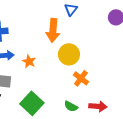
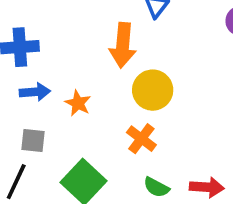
orange cross: (81, 78) -> (141, 139), moved

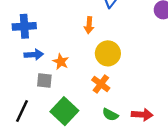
orange arrow: (123, 45) -> (89, 25), size x0.6
gray square: (33, 141) -> (44, 80), moved

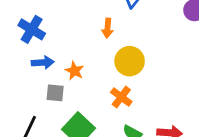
blue cross: (24, 26) -> (32, 29), turned 35

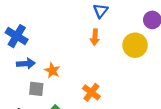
orange arrow: (108, 28) -> (95, 37), moved
yellow circle: (130, 61) -> (135, 45), moved

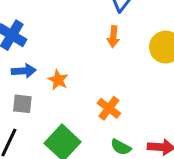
gray square: (36, 89) -> (22, 104), moved

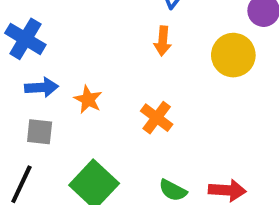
orange cross: (109, 108) -> (157, 118), moved

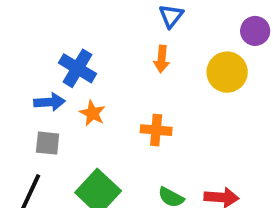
blue cross: (25, 39) -> (78, 68), moved
orange cross: (157, 118) -> (156, 130), turned -32

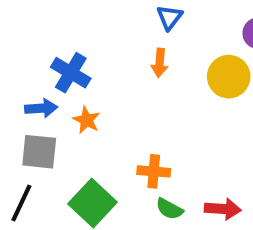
orange cross: (156, 130) -> (154, 171), moved
gray square: (48, 143) -> (39, 152), size x1.4

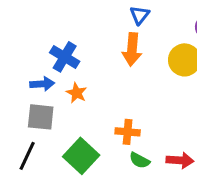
orange arrow: (160, 63) -> (132, 49), size x1.5

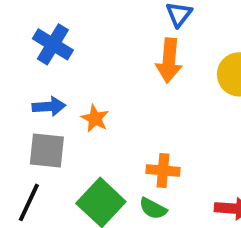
blue cross: (65, 57) -> (53, 44), moved
green semicircle: (140, 160) -> (153, 208), moved

